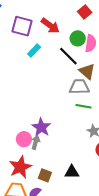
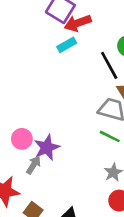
red arrow: (50, 26) -> (78, 23), moved, turned 108
pink circle: (24, 139) -> (22, 139), moved

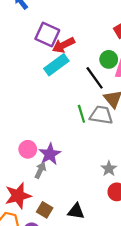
cyan rectangle: (67, 45) -> (56, 65), size x1.5
green line: (110, 136) -> (81, 114), moved, turned 54

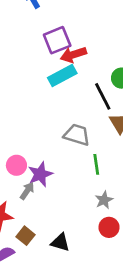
purple square: (47, 34) -> (57, 40), turned 35
green line: (81, 114) -> (96, 164), moved
gray trapezoid: (101, 115) -> (77, 135), moved

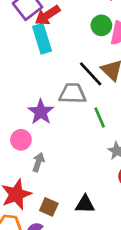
cyan rectangle: (62, 75) -> (42, 39), turned -64
black line: (103, 96) -> (91, 74), moved
purple star: (40, 174) -> (41, 112), moved

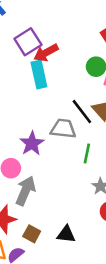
green line: (100, 117) -> (87, 153), turned 30
gray arrow: (38, 162) -> (25, 191), size x1.6

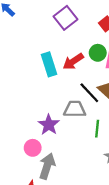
purple square: (28, 42) -> (66, 18), moved
red arrow: (46, 53) -> (73, 61), moved

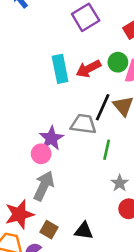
black line: (89, 93) -> (103, 107), turned 60
pink circle: (33, 148) -> (41, 154), moved

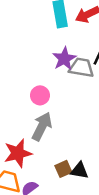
purple star: (51, 138) -> (64, 59), moved
brown square: (49, 230) -> (63, 169), moved, turned 35

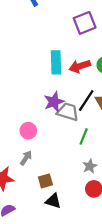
gray arrow: (42, 126) -> (26, 158), size x0.6
brown square: (63, 169) -> (45, 181), moved

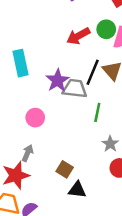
cyan rectangle: (56, 62) -> (20, 63), moved
gray arrow: (26, 158) -> (28, 153), moved
brown square: (45, 181) -> (65, 169), turned -32

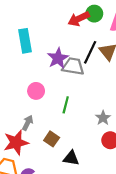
green circle: (106, 29) -> (94, 14), moved
green line: (97, 112) -> (66, 105), moved
brown square: (65, 169) -> (52, 139), moved

